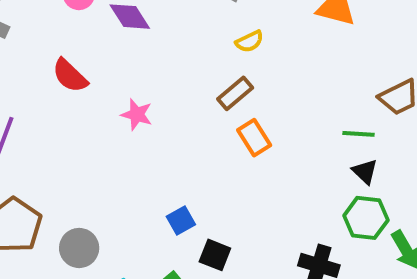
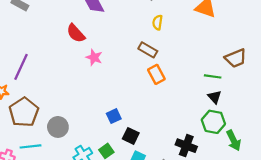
yellow semicircle: (249, 41) -> (158, 22), turned 120
red semicircle: (70, 76) -> (76, 33), moved
brown rectangle: (235, 93) -> (148, 50), turned 66

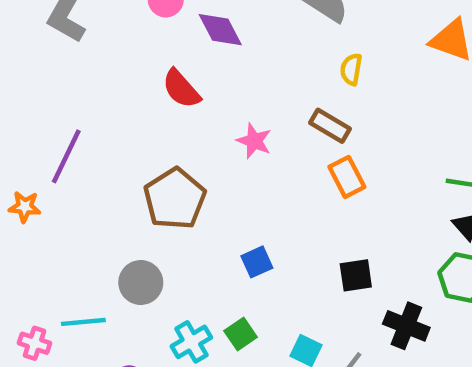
pink star: (94, 57) -> (254, 141), moved
brown pentagon: (24, 112) -> (175, 199), moved
black square: (131, 136) -> (356, 275), moved, turned -35

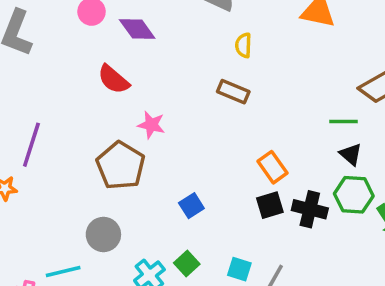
pink star: (254, 141) -> (151, 125), moved
orange rectangle: (347, 177) -> (273, 167), moved
black cross: (406, 326) -> (310, 209), moved

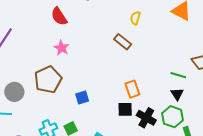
pink star: (151, 125) -> (62, 48), moved
brown pentagon: (121, 166) -> (48, 80), moved
gray circle: (103, 234) -> (14, 92), moved

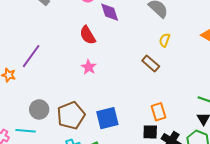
brown pentagon: (48, 80) -> (71, 115), moved
blue square: (82, 97) -> (107, 118), size x1.6

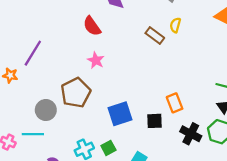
brown rectangle: (151, 63) -> (155, 36), moved
brown pentagon: (71, 115) -> (76, 93), moved
black square: (150, 132) -> (154, 121), moved

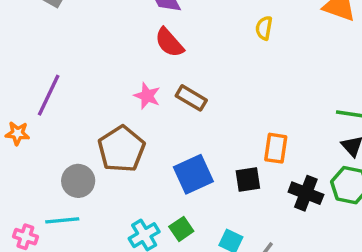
red semicircle: (92, 26) -> (169, 43), moved
brown rectangle: (155, 36) -> (191, 98), moved
orange rectangle: (175, 103) -> (276, 148), turned 36

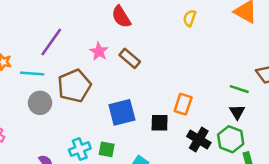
purple line: (49, 95) -> (51, 42), moved
cyan line: (62, 220) -> (32, 74), moved
green square: (181, 229) -> (107, 149), turned 35

